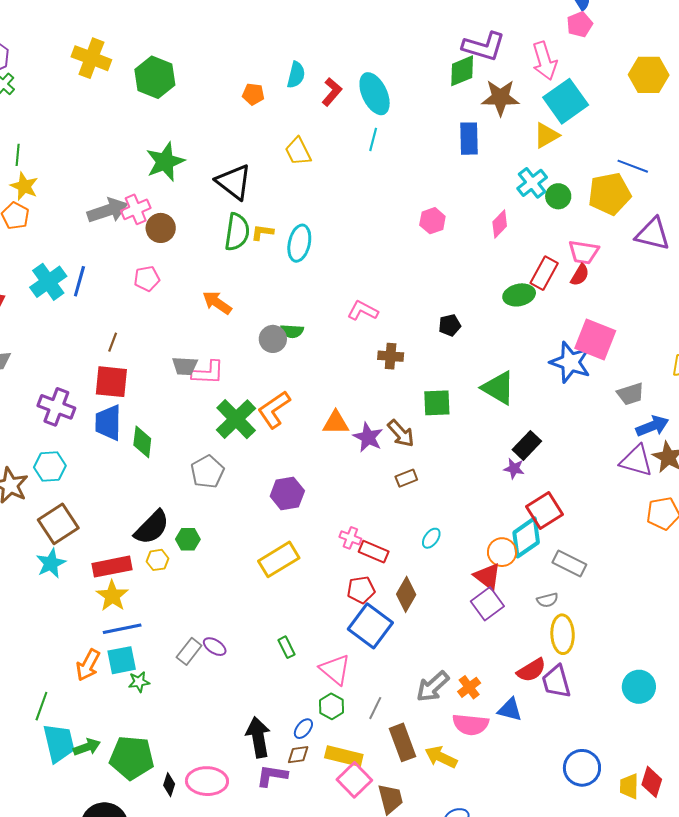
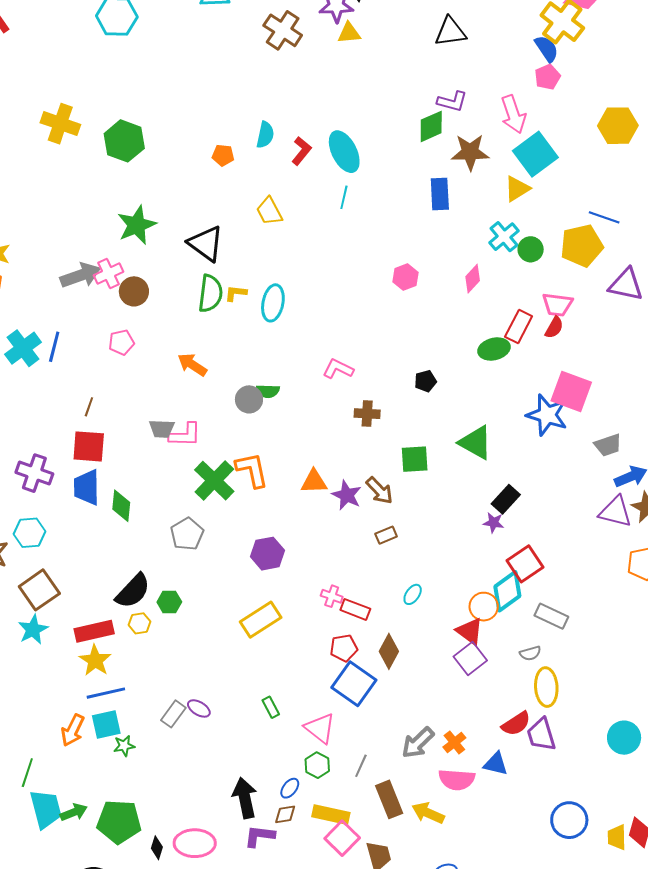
purple L-shape: (484, 46) -> (452, 102), size x0.7
orange L-shape: (274, 410) -> (252, 470), turned 114

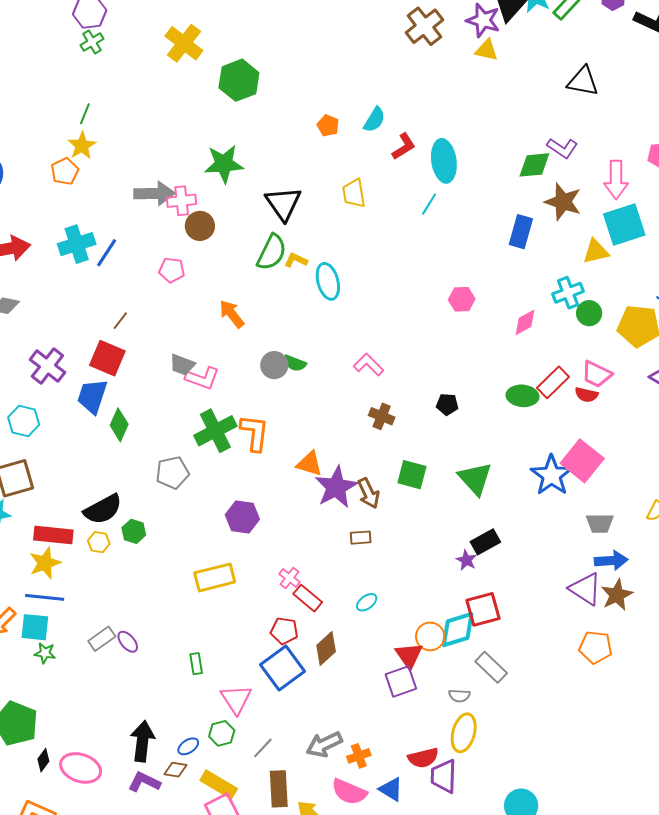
cyan ellipse: (273, 303) -> (328, 281), turned -45
red semicircle: (554, 327) -> (586, 395), turned 55
purple star: (347, 495) -> (336, 487), size x1.4

